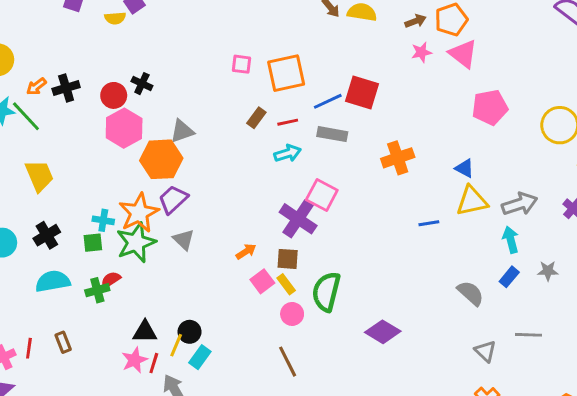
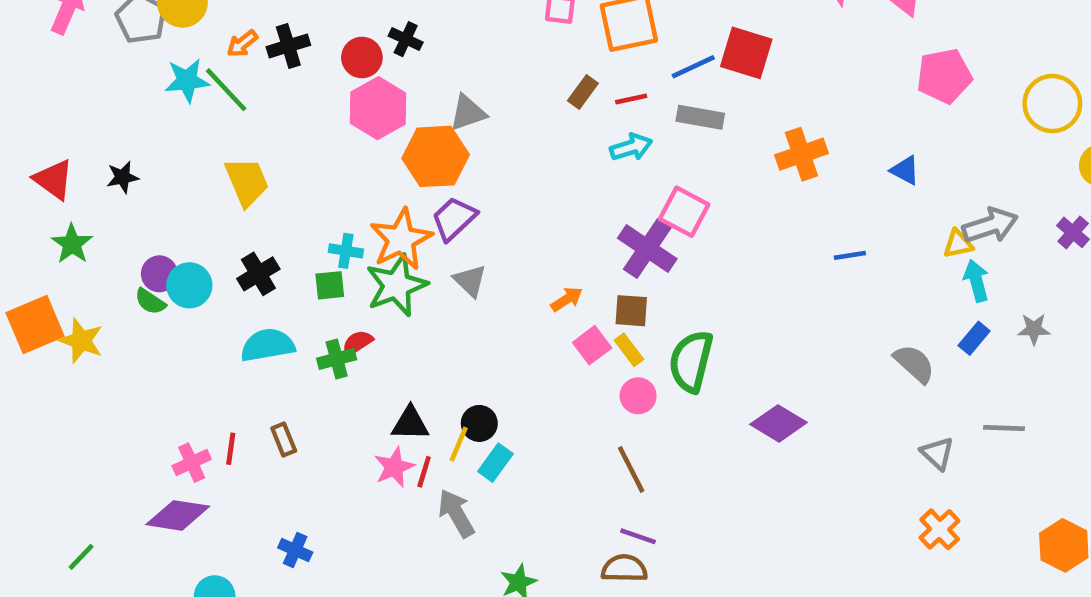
yellow triangle: (472, 201) -> (958, 244), moved, size x0.6

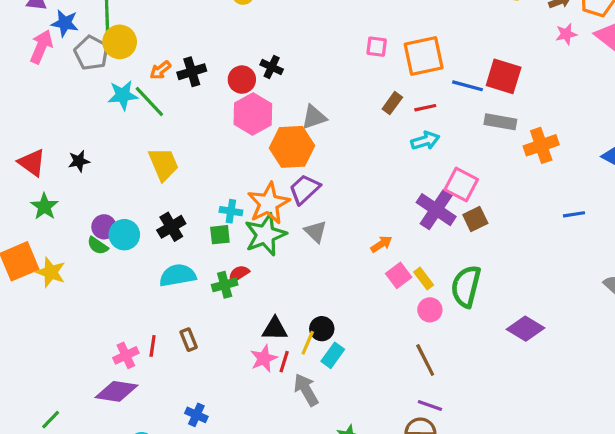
blue line: (693, 67) -> (468, 86), turned 40
gray rectangle: (700, 117) -> (500, 122), moved
brown square: (631, 311) -> (475, 219), moved, turned -30

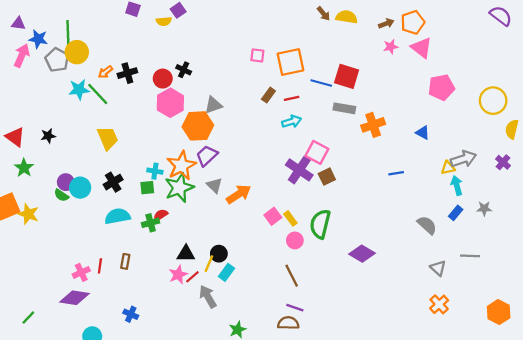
orange arrow: (381, 244) -> (239, 194), moved, size x1.6
brown rectangle: (189, 340) -> (125, 261), turned 32
red line: (284, 362) -> (192, 277), turned 32

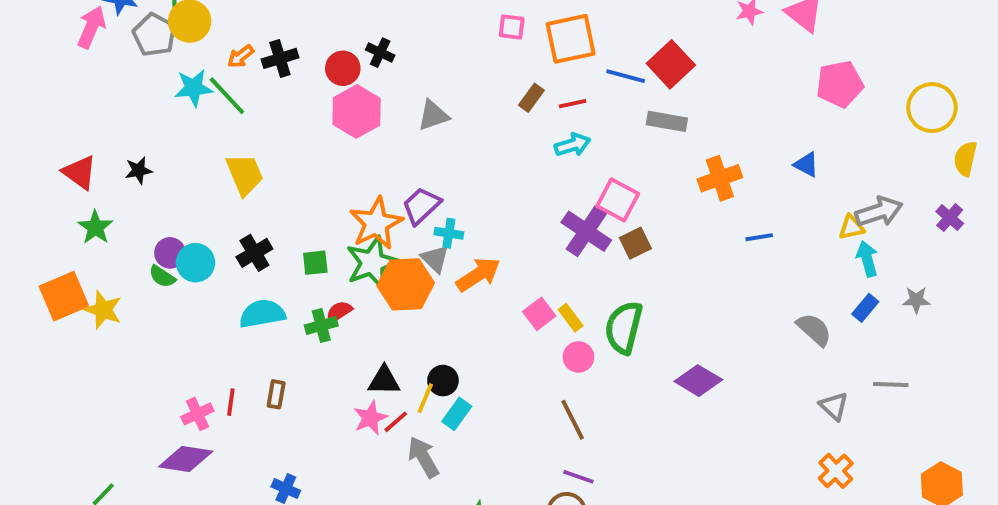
red square: (347, 76) -> (671, 64), turned 30
orange cross: (373, 125) -> (720, 178), moved
orange hexagon: (198, 126) -> (406, 284), moved
cyan cross: (155, 171) -> (449, 233), moved

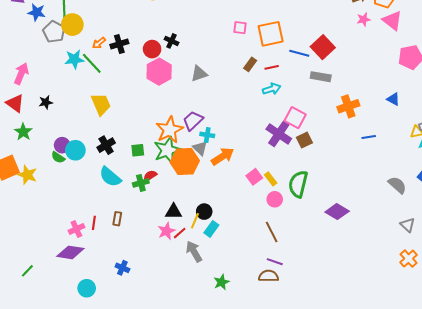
pink arrow: (91, 27) -> (21, 74), moved
cyan semicircle: (262, 314) -> (110, 177), turned -130

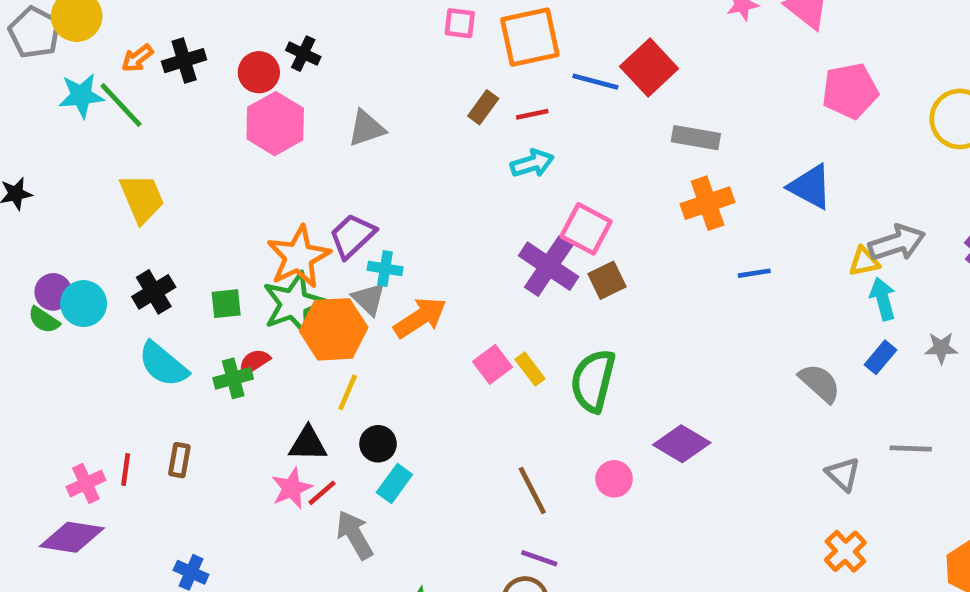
gray rectangle: (321, 77) -> (696, 138), moved
blue triangle: (393, 99) -> (810, 187), size x1.5
pink circle: (275, 199) -> (614, 479), moved
yellow line: (195, 221) -> (348, 392), moved

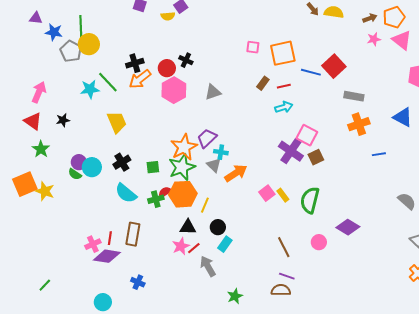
orange arrow: (137, 58) -> (140, 79), moved, size x1.6
cyan star: (81, 96) -> (90, 89), moved
orange hexagon: (334, 329) -> (183, 194), moved
brown rectangle: (179, 460) -> (133, 234), size x1.6
purple diamond: (72, 537) -> (107, 256), moved

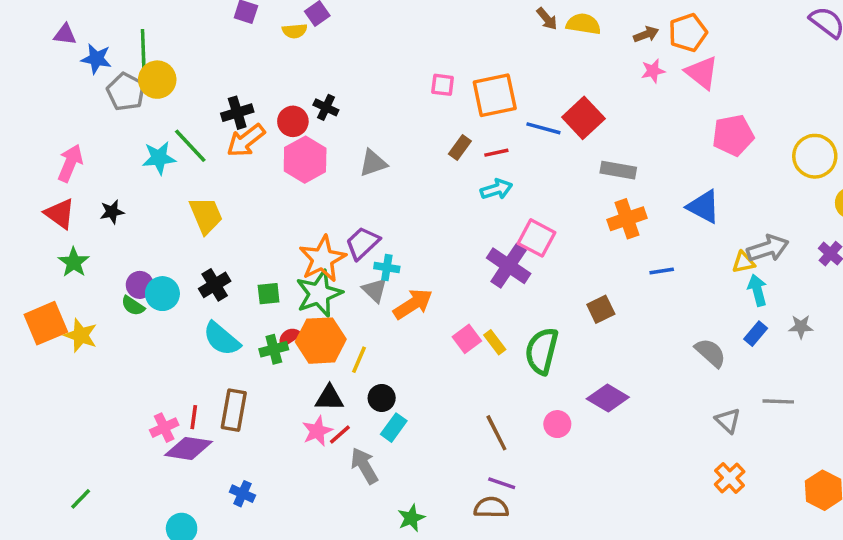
brown square: (316, 157) -> (601, 309), moved

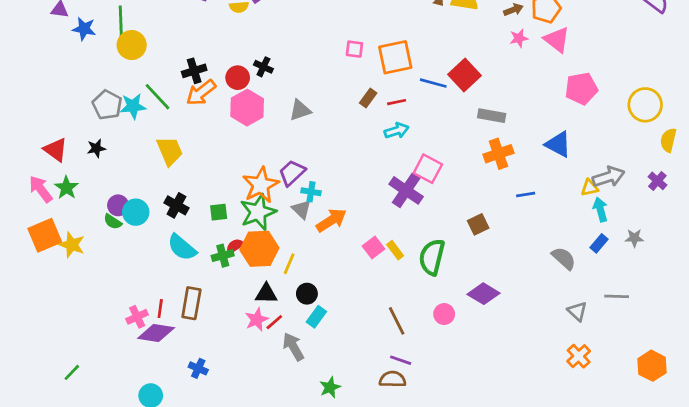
gray pentagon: (126, 92) -> (107, 105), moved
pink arrow: (70, 163) -> (41, 189), moved, turned -60
black cross: (215, 285) -> (176, 205), turned -30

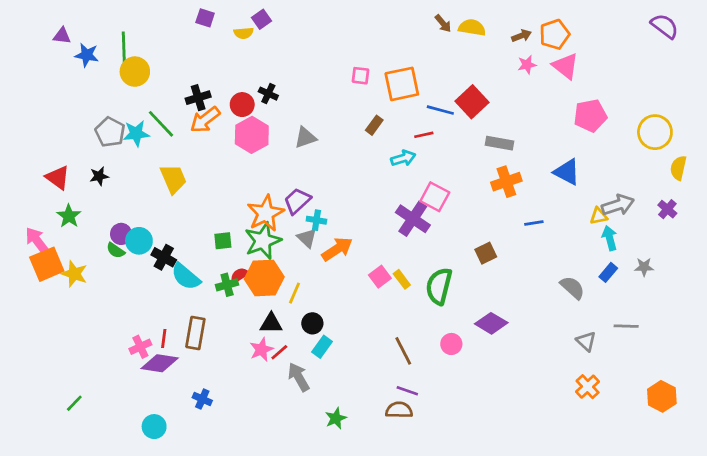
red line: (397, 102) -> (424, 135), moved
pink arrow: (41, 189) -> (37, 241), moved
black cross: (176, 205) -> (164, 257), moved

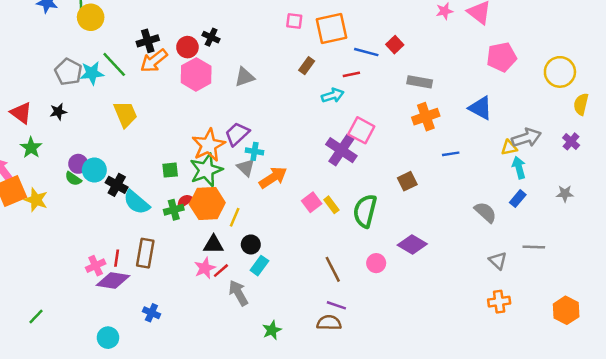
red square: (472, 102) -> (395, 45), size x0.6
gray star: (644, 267) -> (565, 194), moved
orange cross: (588, 387) -> (499, 302), turned 35

